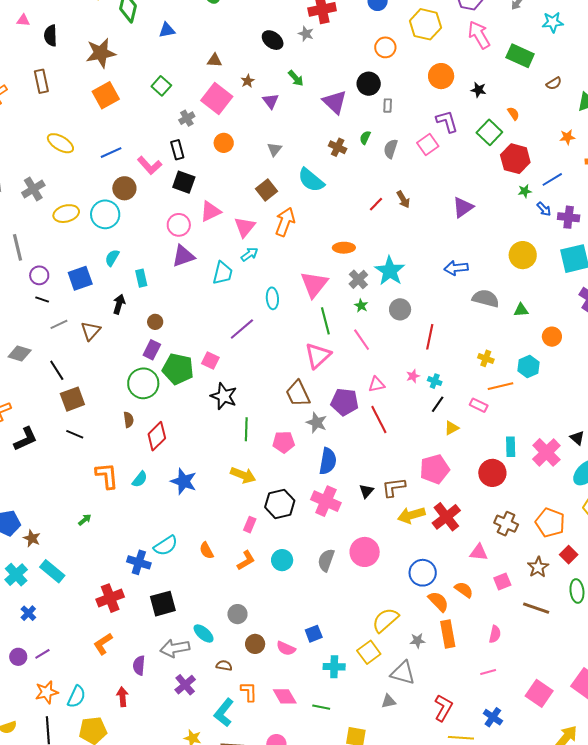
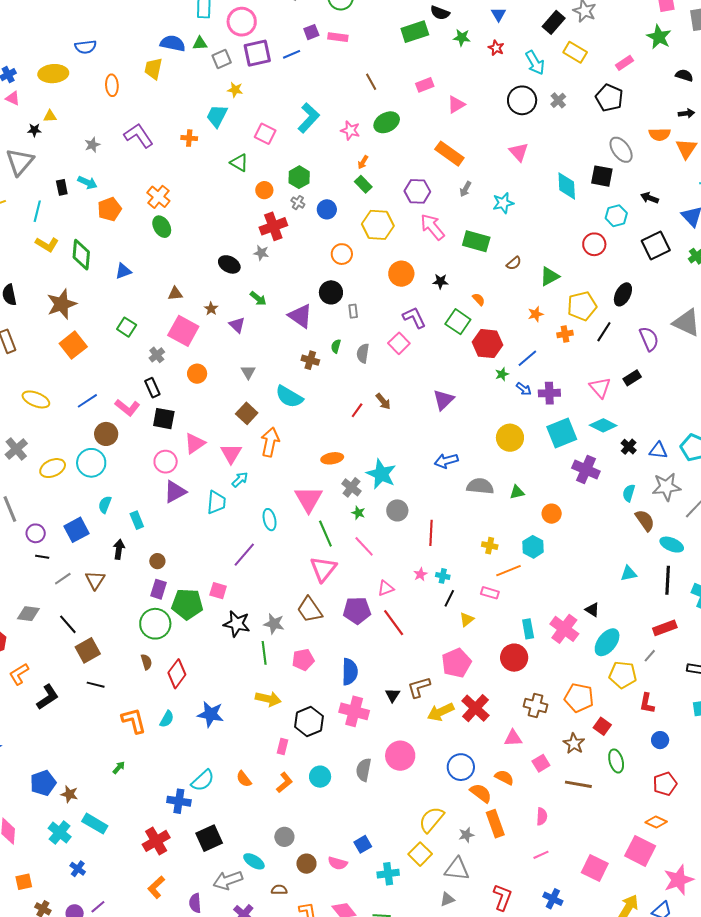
gray star: (317, 423) -> (274, 624), moved

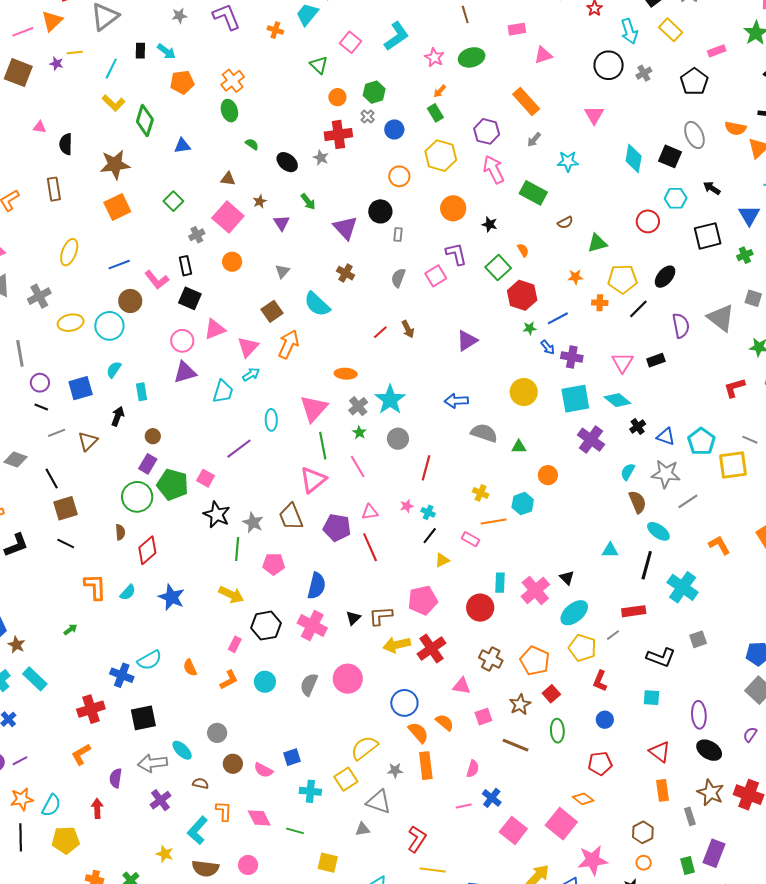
green semicircle: (336, 346) -> (252, 144), moved, turned 96
yellow ellipse: (36, 399) -> (69, 252), turned 76
blue cross: (553, 899) -> (492, 798), moved

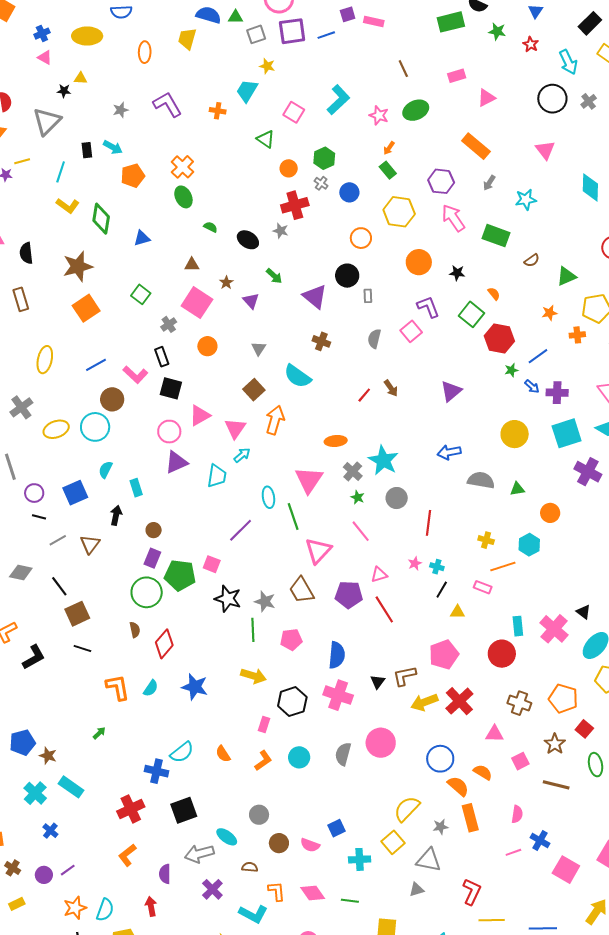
green line: (323, 446) -> (293, 516), moved
yellow triangle: (442, 560) -> (457, 612), turned 35
cyan L-shape: (197, 830) -> (253, 914), turned -96

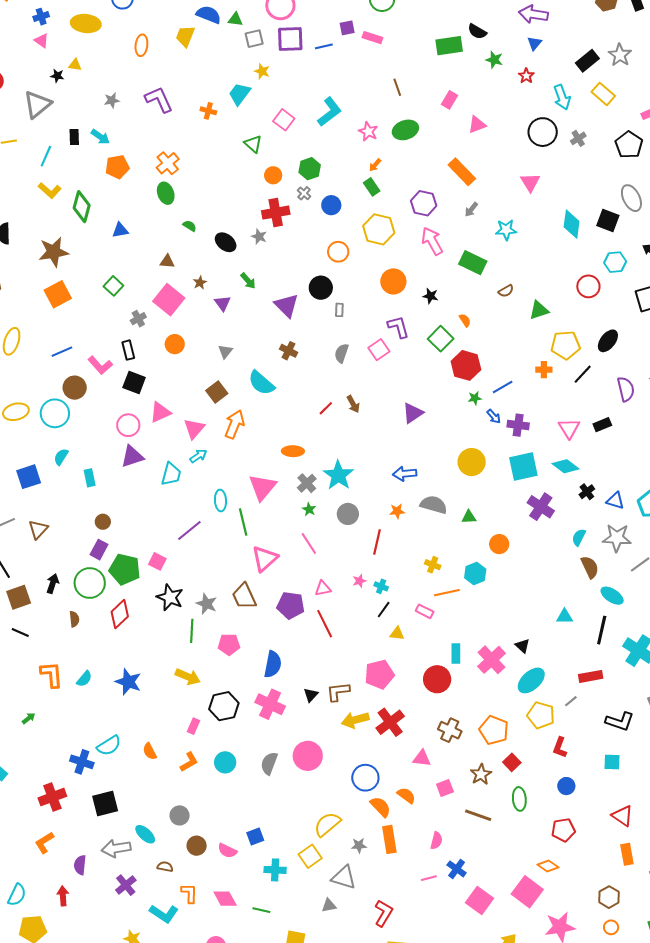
pink rectangle: (457, 76) -> (450, 100), turned -48
orange star: (550, 313) -> (397, 511), moved
black arrow: (116, 515) -> (53, 584), moved
red diamond: (164, 644) -> (120, 614), moved

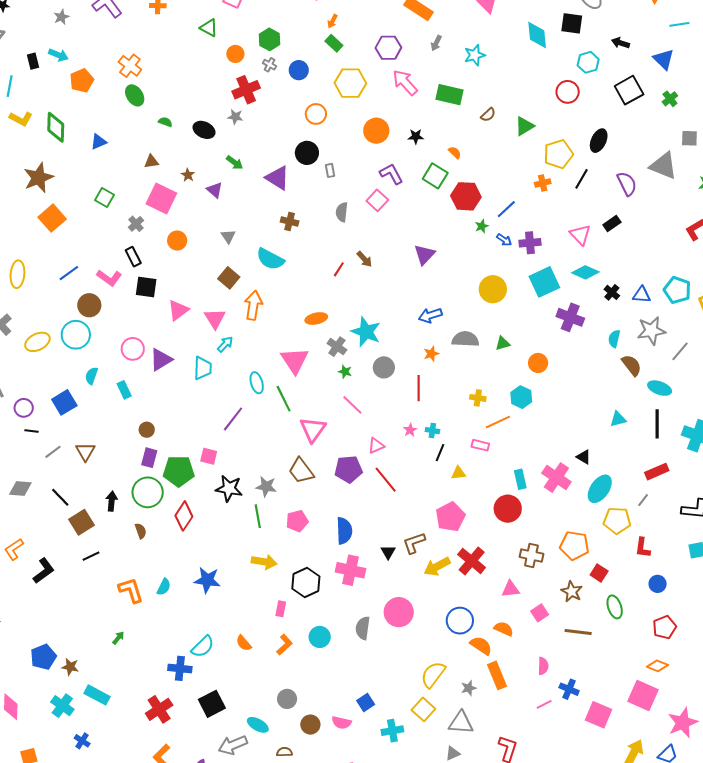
pink circle: (128, 425) -> (133, 349), moved
black line: (20, 633) -> (91, 556), turned -36

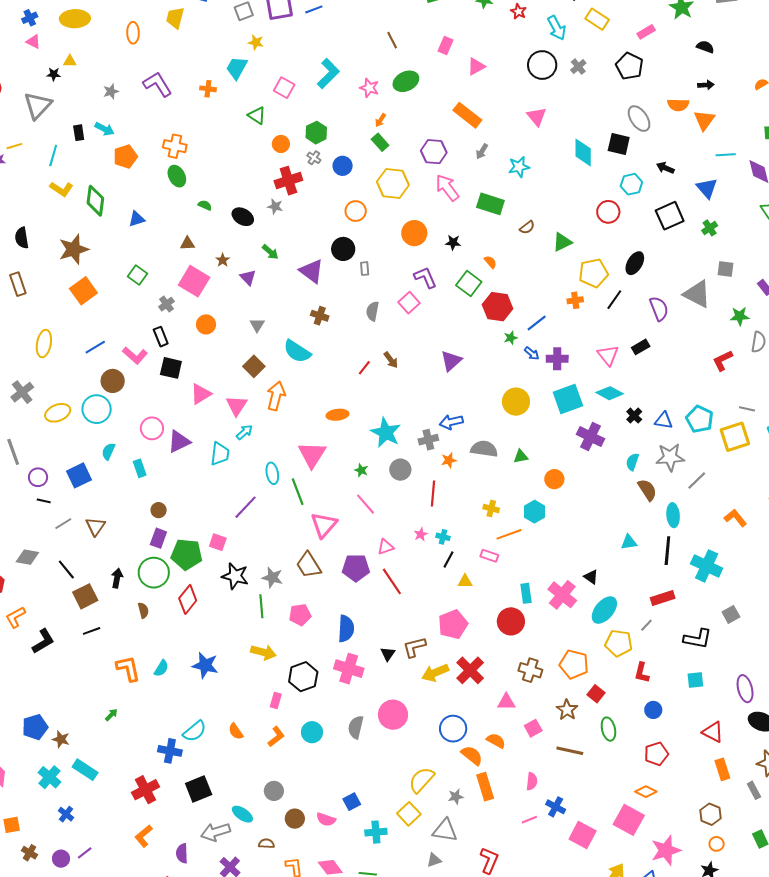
orange cross: (130, 66) -> (175, 146), turned -30
gray cross: (337, 347) -> (428, 440), moved, turned 36
cyan ellipse: (660, 388) -> (673, 515), turned 60

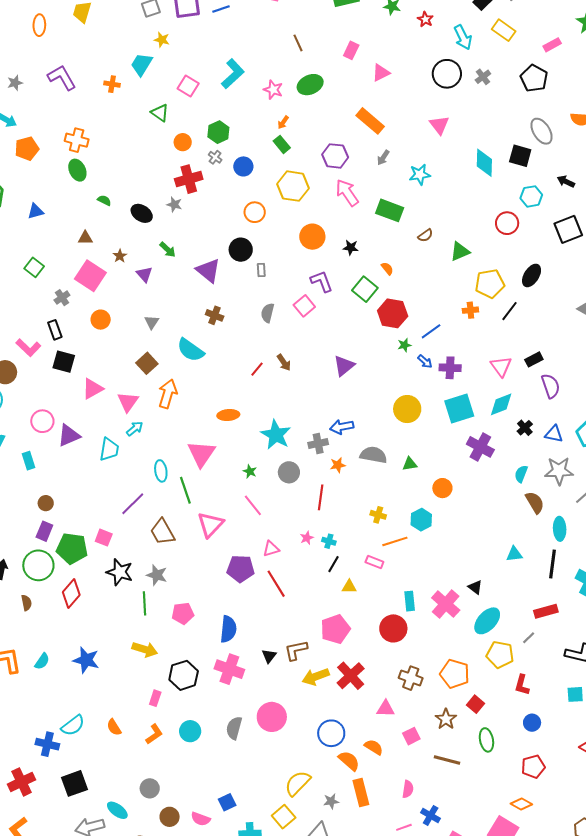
purple semicircle: (659, 309) -> (551, 386), moved
cyan diamond: (610, 393) -> (501, 404), turned -52
brown trapezoid: (309, 565) -> (163, 532), moved

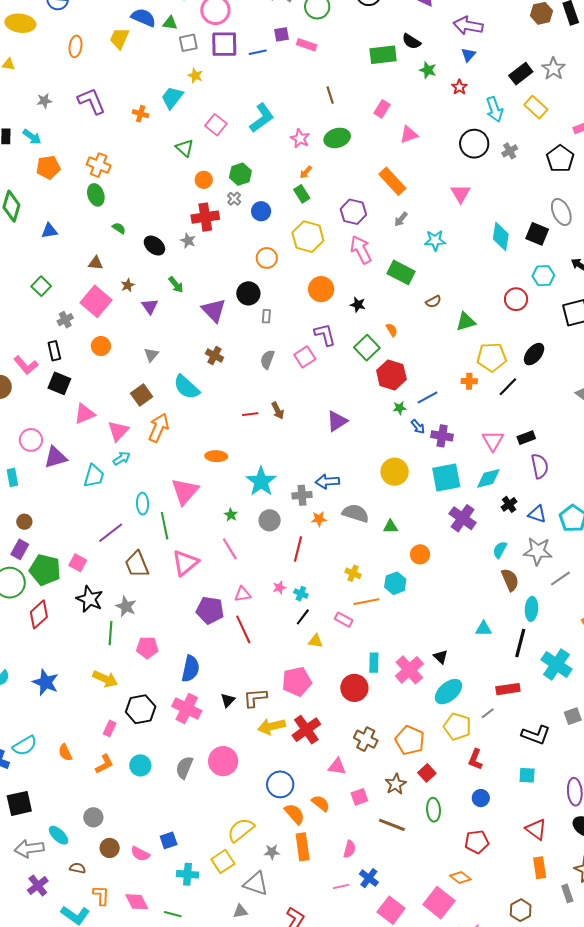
red line: (257, 369) -> (250, 414), turned 35

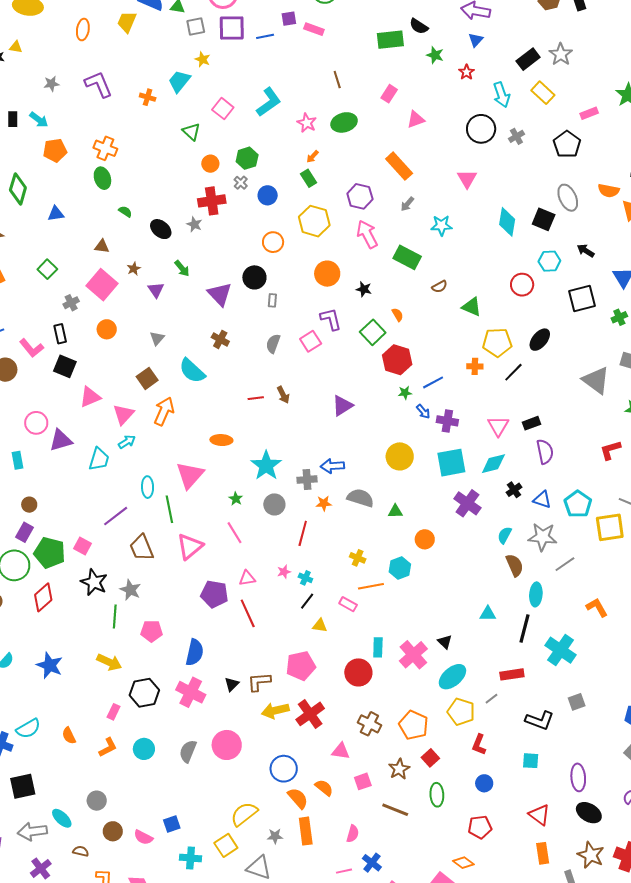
green triangle: (466, 322) -> (472, 307), turned 40

